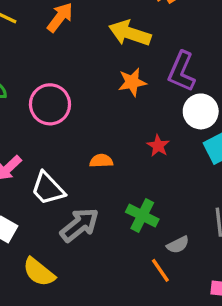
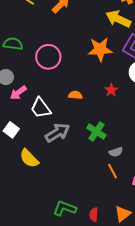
yellow arrow: (130, 33) -> (118, 19), moved
orange star: (132, 82) -> (100, 49), size x1.4
orange line: (160, 270) -> (113, 171), moved

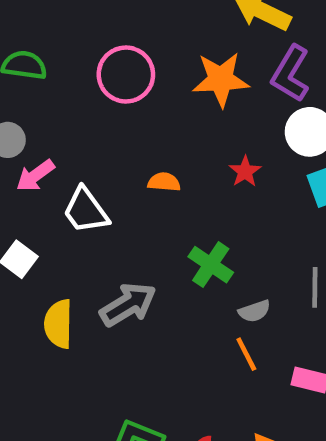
pink circle: (48, 57) -> (126, 75), moved
gray arrow: (57, 133) -> (128, 305), moved
yellow semicircle: (29, 158) -> (59, 324), turned 45

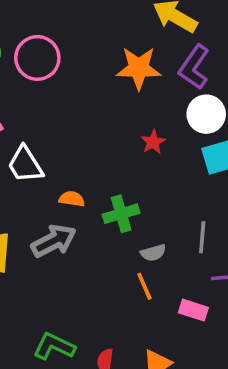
pink circle: (126, 75) -> (37, 58), moved
orange semicircle: (164, 182) -> (72, 199), moved
green cross: (211, 265) -> (121, 214), turned 36

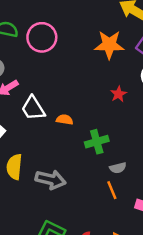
orange semicircle: (72, 199) -> (65, 120), moved
gray arrow: (54, 241) -> (51, 180), moved, turned 40

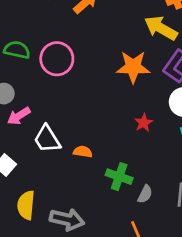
green cross: (97, 142) -> (119, 177), turned 35
gray semicircle: (118, 168) -> (145, 194), moved, turned -49

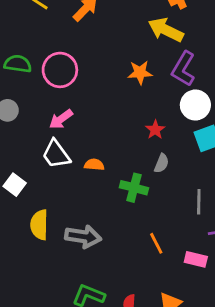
orange star: (133, 67) -> (140, 72), size x0.7
pink arrow: (19, 116) -> (61, 119), moved
gray semicircle: (145, 194) -> (162, 163), moved

